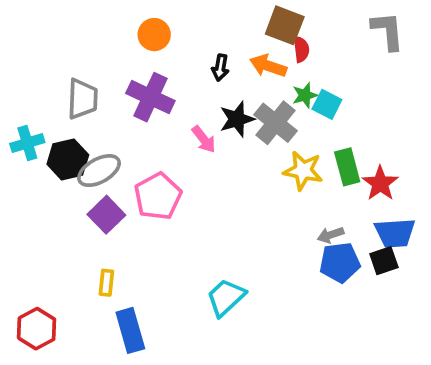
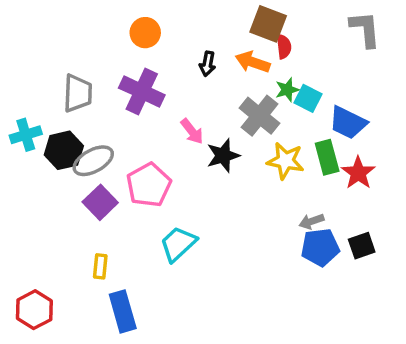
black star: (237, 119) -> (223, 156), moved
blue trapezoid: (395, 233) -> (348, 123), moved, turned 30
cyan trapezoid: (226, 297) -> (178, 244), moved

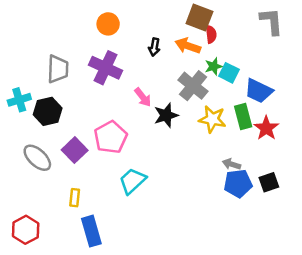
gray ellipse: (93, 161) -> (37, 158), moved, turned 72
gray arrow: (311, 221) -> (232, 164), turned 36

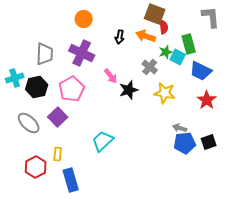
gray cross: (193, 86) -> (150, 67), size x0.7
green rectangle: (243, 117) -> (189, 44), moved
pink pentagon: (111, 137) -> (72, 89), moved
red hexagon: (26, 230) -> (36, 167), moved

